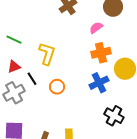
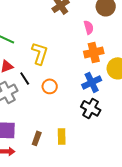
pink semicircle: (96, 28) -> (89, 27), turned 112
black cross: (114, 116) -> (91, 108), moved

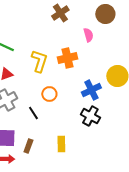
orange cross: (94, 52) -> (67, 58), moved
black line: (25, 78) -> (33, 113), moved
brown rectangle: (37, 138) -> (28, 146), moved

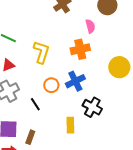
orange cross: (67, 58) -> (80, 49), moved
blue cross: (91, 90) -> (75, 81), moved
yellow rectangle: (61, 144) -> (70, 125), moved

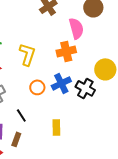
pink semicircle: (90, 26) -> (76, 28), size x1.5
black line: (35, 104) -> (21, 115), moved
black cross: (92, 107) -> (85, 88), moved

